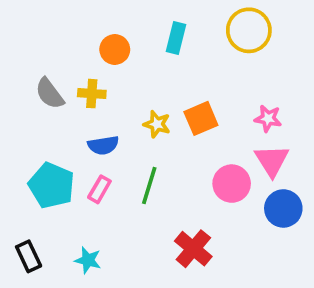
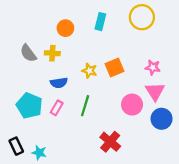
cyan star: (88, 260) -> (39, 153), moved

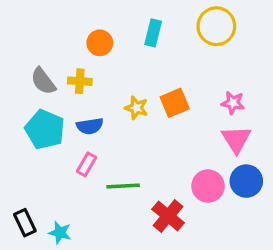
pink circle: (132, 105) -> (208, 186), moved
cyan pentagon: (29, 106) -> (45, 129), moved
green line: (85, 106) -> (123, 186), moved, turned 70

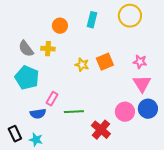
blue semicircle: (90, 126) -> (38, 114), moved

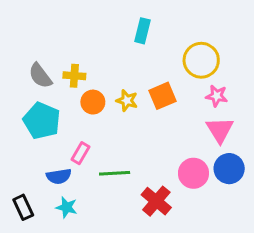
yellow circle: (130, 16) -> (201, 60), moved
orange circle: (60, 26) -> (93, 102), moved
cyan star: (36, 140) -> (67, 207), moved

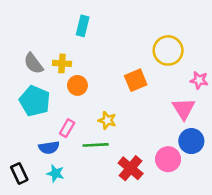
cyan rectangle: (142, 31) -> (83, 26), moved
pink star: (217, 96) -> (199, 80), moved
yellow star: (127, 100) -> (107, 120), moved
pink circle: (193, 173) -> (168, 159), moved

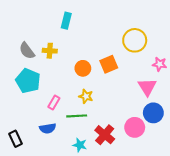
orange circle: (77, 85) -> (83, 68), moved
blue semicircle: (49, 148) -> (48, 128), moved
cyan star: (55, 173) -> (80, 145), moved

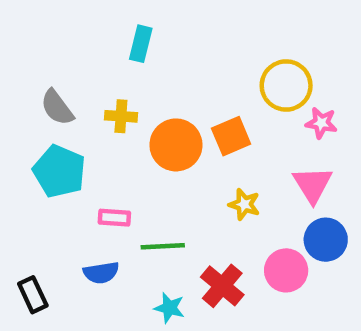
yellow cross: (50, 51) -> (121, 116), moved
pink star: (160, 64) -> (321, 123), moved
orange circle: (83, 68) -> (176, 145), size x1.5
yellow star: (86, 96) -> (244, 204), moved
pink rectangle: (54, 103) -> (114, 218), turned 64

